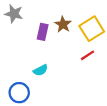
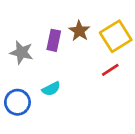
gray star: (14, 14) -> (21, 52), moved
blue circle: (19, 93) -> (17, 102), moved

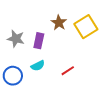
purple rectangle: (54, 40) -> (39, 41), moved
red line: (110, 70) -> (68, 71), moved

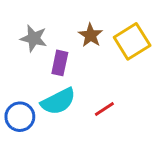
gray star: (16, 39) -> (34, 38), moved
cyan semicircle: (38, 66) -> (58, 101), size x1.6

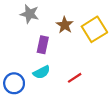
gray star: (34, 38) -> (29, 14), moved
cyan semicircle: (58, 101) -> (42, 72), size x0.7

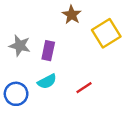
gray star: (29, 14) -> (20, 46), moved
brown star: (65, 25) -> (72, 15), moved

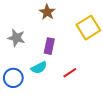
brown star: (72, 15) -> (47, 12), moved
purple rectangle: (48, 51) -> (49, 46), moved

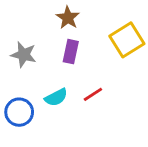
purple rectangle: (49, 46) -> (71, 52), moved
red line: (70, 73) -> (93, 94), moved

